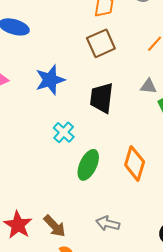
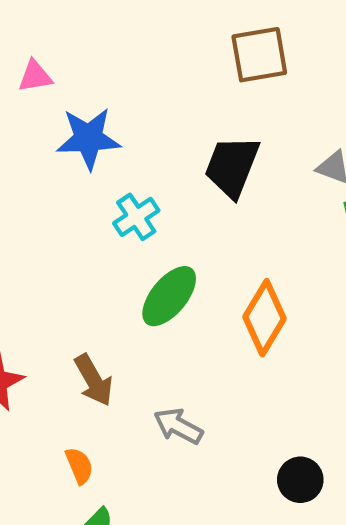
blue star: (50, 80) -> (89, 138), moved
brown arrow: (55, 226) -> (94, 380), moved

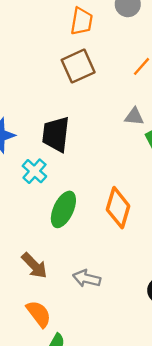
black trapezoid: (232, 166) -> (56, 134), moved
orange semicircle: (79, 466) -> (39, 314), size x1.4

